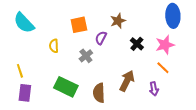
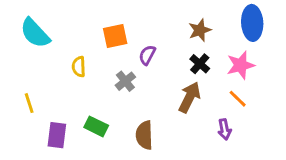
brown star: (118, 21) -> (200, 30), moved
brown arrow: (127, 81) -> (190, 97), moved
green rectangle: (66, 87) -> (96, 126), size x0.7
purple rectangle: (25, 93) -> (57, 135), moved

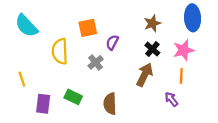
yellow semicircle: (79, 67) -> (60, 51), size x1.6
orange line: (238, 99) -> (181, 76), turned 48
purple arrow: (225, 129) -> (171, 99), turned 152

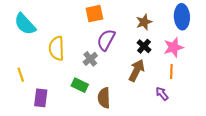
orange square: (88, 28) -> (94, 14), moved
purple semicircle: (112, 42) -> (106, 40), size x1.5
green rectangle: (73, 97) -> (80, 85), moved

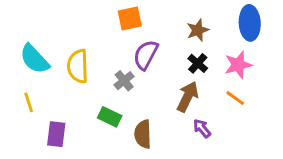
cyan semicircle: (25, 24) -> (34, 59), moved
orange line: (171, 72) -> (235, 98), turned -56
purple arrow: (162, 94) -> (202, 128), moved

